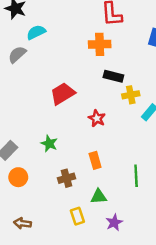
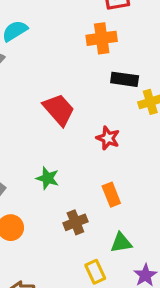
red trapezoid: (63, 94) -> (59, 110), turned 85

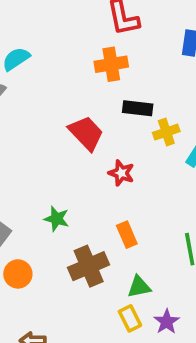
red trapezoid: (59, 110) -> (86, 133), moved
brown cross: (75, 222) -> (89, 266), size x1.5
yellow rectangle: (95, 272) -> (130, 318), moved

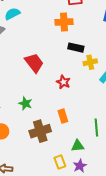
red trapezoid: (86, 133) -> (34, 63), moved
green triangle: (139, 287) -> (78, 146), moved

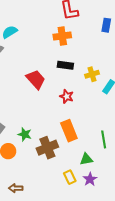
black rectangle: (76, 48) -> (65, 65), moved
green star: (25, 103) -> (25, 134), moved
orange rectangle: (63, 116) -> (69, 131), size x1.5

